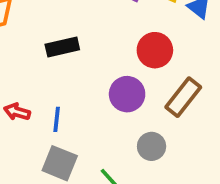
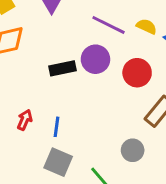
purple circle: (127, 94) -> (95, 59), moved
red arrow: (17, 112) -> (25, 120), turned 96

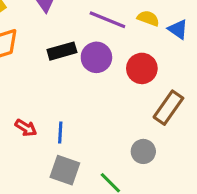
black rectangle: (62, 68) -> (62, 51), moved
red arrow: (25, 120) -> (26, 128), turned 102

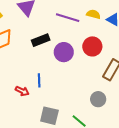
purple circle: (96, 57) -> (64, 52), moved
blue line: (60, 133) -> (39, 80), moved

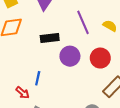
purple line: (68, 18) -> (83, 22), turned 35
red arrow: (22, 91) -> (23, 93), moved

